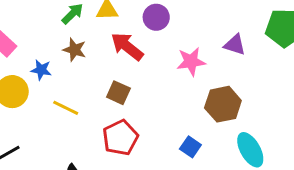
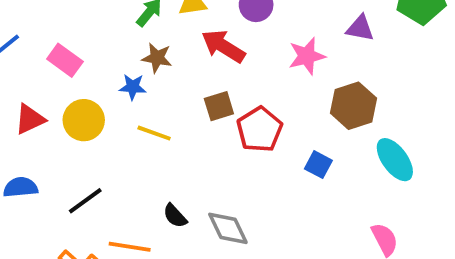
blue star: (41, 70) -> (133, 87), moved
brown square: (118, 93) -> (219, 106), turned -35
red pentagon: (120, 138) -> (260, 129), moved

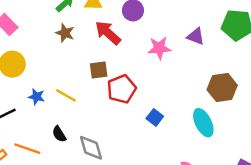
blue star: (133, 87) -> (36, 97), moved
brown hexagon: (354, 106) -> (222, 87), moved
yellow line: (154, 133) -> (66, 95), moved

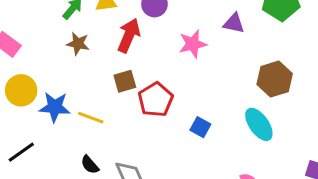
red arrow: (108, 33) -> (129, 35), turned 80
blue star: (36, 97) -> (55, 107), moved, size x1.5

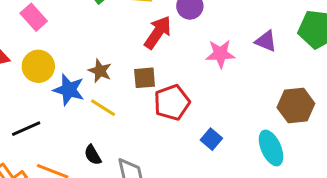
brown star: (78, 44) -> (100, 71), moved

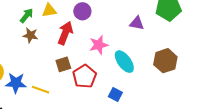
pink star: (220, 54) -> (99, 45), moved
brown star: (100, 71) -> (30, 35), moved
cyan ellipse: (271, 148) -> (124, 62), moved

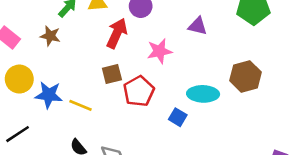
purple triangle: (137, 23) -> (198, 26), moved
brown star: (30, 35) -> (50, 36), moved
cyan ellipse: (124, 62) -> (203, 94), moved, turned -55

